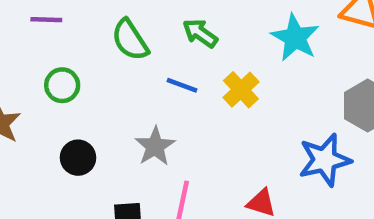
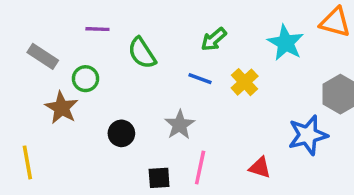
green arrow: (200, 33) -> (214, 39), turned -76
green semicircle: (130, 40) -> (142, 53), moved
green circle: (62, 85) -> (85, 79), moved

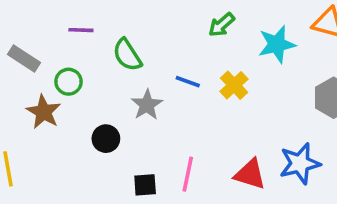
green arrow: (214, 39) -> (222, 25), moved
cyan star: (286, 43) -> (277, 44), turned 30
gray star: (180, 125) -> (147, 105), moved
blue star: (308, 135) -> (300, 164), moved
red triangle: (260, 168) -> (250, 174), size x1.4

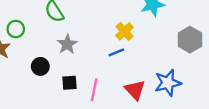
blue line: (188, 82) -> (116, 52), moved, turned -42
red triangle: (250, 174) -> (135, 90), turned 30
black square: (145, 185) -> (70, 83), moved

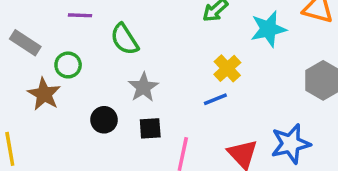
black square: (70, 83) -> (150, 128), moved

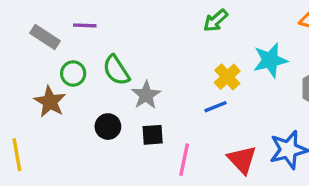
cyan star: (268, 29) -> (270, 60), moved
green semicircle: (125, 39) -> (116, 70), moved
gray rectangle: (25, 43) -> (45, 37), moved

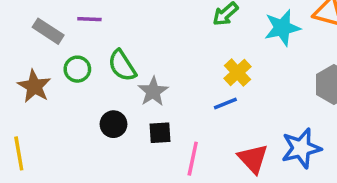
cyan star: (270, 60) -> (282, 28), moved
brown star: (50, 102) -> (34, 86), moved

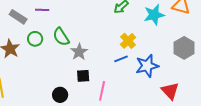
black circle: (114, 124) -> (60, 95), moved
blue star: (301, 148) -> (147, 66), moved
red triangle: (253, 159) -> (170, 91), moved

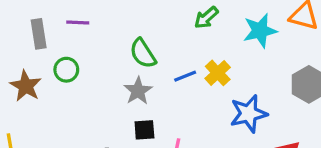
gray rectangle: (18, 17) -> (39, 34), turned 48
green semicircle: (61, 37) -> (143, 53), moved
blue line: (121, 59) -> (185, 76), moved

